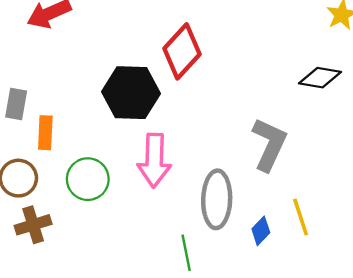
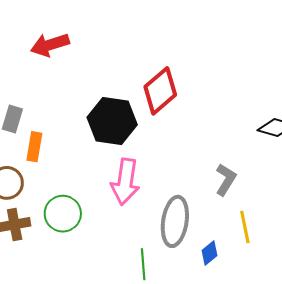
gray L-shape: (269, 144) -> (226, 180), size x0.7
green circle: (88, 179) -> (63, 214), moved
yellow line: (301, 217) -> (245, 227), moved

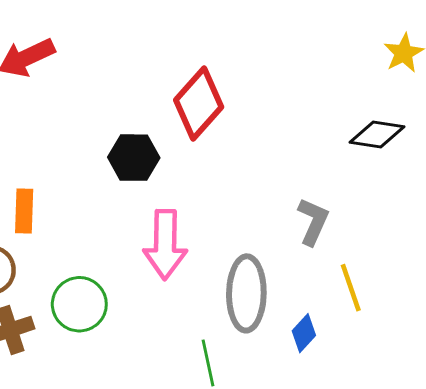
black hexagon: (112, 121) -> (134, 158), size x0.7

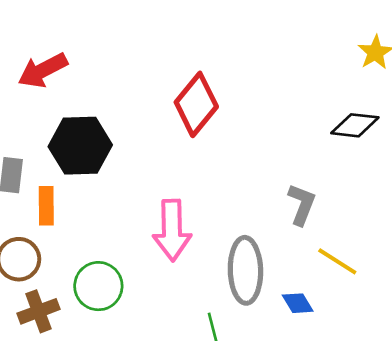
black hexagon: (134, 158) -> (80, 146), moved, size x1.4
yellow line: (351, 288) -> (337, 261), turned -36
blue diamond: (304, 333) -> (298, 303), turned -72

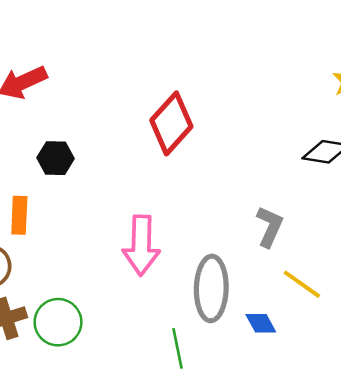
black hexagon: (80, 146) -> (56, 158), size x0.6
green circle: (98, 286) -> (58, 322), moved

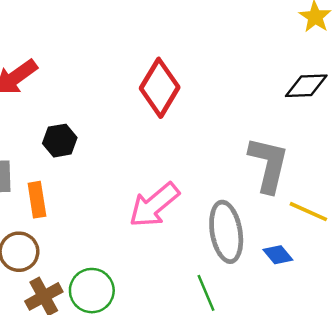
gray L-shape: (270, 227) -> (268, 165), size x1.5
pink arrow: (141, 245) -> (154, 205), turned 60

